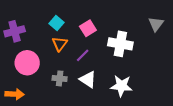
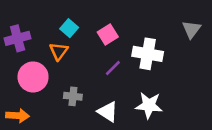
orange triangle: (60, 44) -> (59, 51), moved
purple line: (83, 55) -> (113, 68), moved
white triangle: (88, 80) -> (108, 112), moved

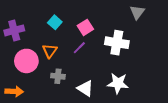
gray triangle: (191, 29) -> (137, 12), moved
orange triangle: (59, 51) -> (50, 51), moved
purple line: (113, 68) -> (79, 48), moved

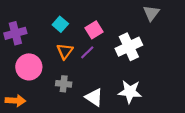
white cross: (117, 43) -> (129, 47), turned -35
orange triangle: (50, 51) -> (65, 51), moved

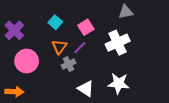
gray triangle: (151, 13) -> (126, 12), moved, turned 42
purple cross: (15, 33) -> (14, 30), turned -30
gray cross: (64, 84) -> (68, 64), moved, turned -32

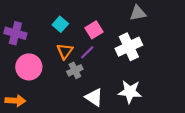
purple cross: (14, 30) -> (15, 33), turned -30

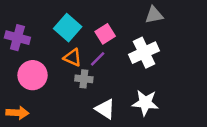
cyan square: (60, 24) -> (68, 28), size x1.5
orange triangle: (65, 51) -> (73, 58), turned -42
gray cross: (75, 70) -> (84, 79), turned 32

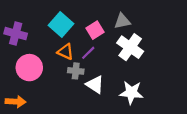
gray triangle: (154, 15) -> (122, 21), moved
white cross: (144, 53) -> (130, 47), turned -30
white triangle: (105, 109) -> (95, 85), moved

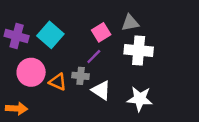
cyan square: (61, 24) -> (50, 35), moved
white cross: (130, 47) -> (139, 51), turned -30
orange triangle: (66, 52) -> (58, 82), moved

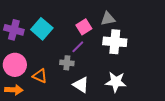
pink circle: (31, 72) -> (15, 65), moved
orange triangle: (58, 82) -> (40, 76), moved
white triangle: (101, 90) -> (81, 85), moved

